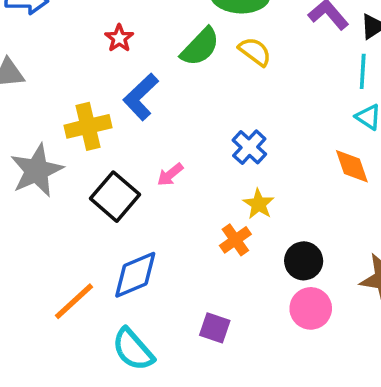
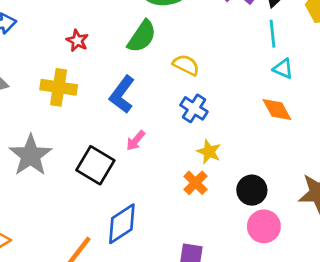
yellow semicircle: (255, 52) -> (186, 65), moved
blue L-shape: (141, 97) -> (122, 94), moved
yellow cross: (88, 126) -> (59, 87), moved, turned 32

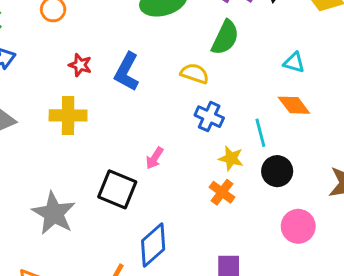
cyan line: (272, 34) -> (260, 133), moved
green semicircle: (142, 36) -> (225, 38), moved
blue L-shape: (122, 94) -> (127, 72), moved
gray star: (31, 155) -> (54, 213), moved
black circle: (252, 190) -> (277, 171), moved

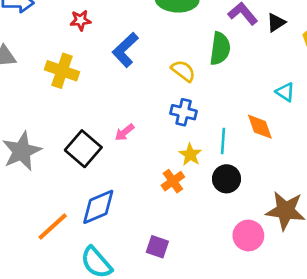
green semicircle: (225, 38) -> (220, 49), turned -36
cyan triangle: (294, 63) -> (285, 92), moved
red star: (80, 65) -> (81, 20), moved, turned 30
blue cross: (209, 117) -> (184, 112), turned -30
pink circle: (298, 226) -> (248, 235), moved

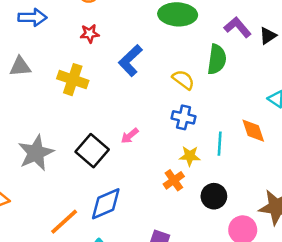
yellow star: (190, 155) -> (190, 156), turned -30
black circle: (227, 179) -> (214, 196), moved

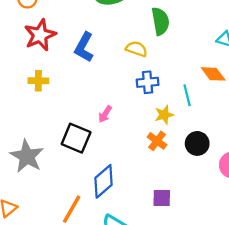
red star: (90, 34) -> (40, 35), size x1.8
yellow cross: (73, 80) -> (38, 81), size x0.7

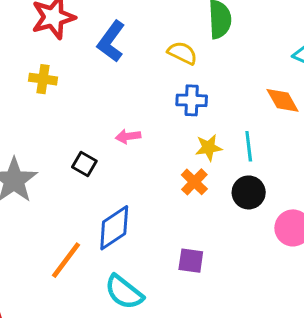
cyan line: (187, 95) -> (249, 146), moved
pink arrow: (105, 114) -> (128, 136), turned 42
black square: (76, 138) -> (84, 164), size x0.6

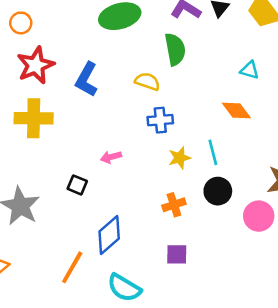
yellow cross: (43, 79) -> (34, 118), size x1.6
orange cross: (194, 182) -> (174, 205), moved, turned 35

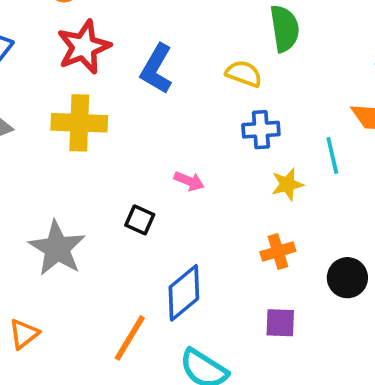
cyan line: (213, 152) -> (332, 155), moved
pink arrow: (111, 157) -> (189, 181), turned -144
black circle: (218, 191) -> (347, 278), moved

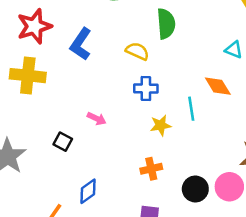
blue diamond: (184, 293) -> (88, 191), size x0.7

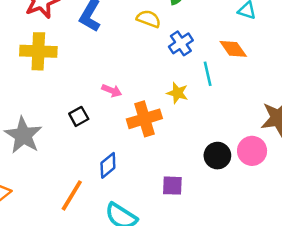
blue cross: (146, 88) -> (181, 43), moved, turned -30
yellow star: (161, 125) -> (177, 93), turned 30
black square: (63, 142) -> (79, 116), turned 36
orange cross: (151, 169) -> (144, 119), moved, size x1.5

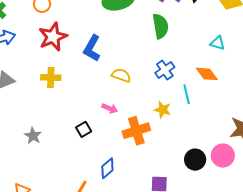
yellow semicircle: (149, 19) -> (121, 75), moved
yellow cross: (38, 51) -> (51, 78), size x0.7
gray star: (23, 135) -> (33, 136), moved, size x0.6

